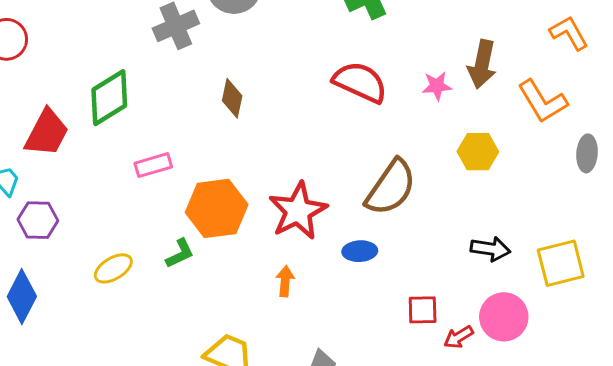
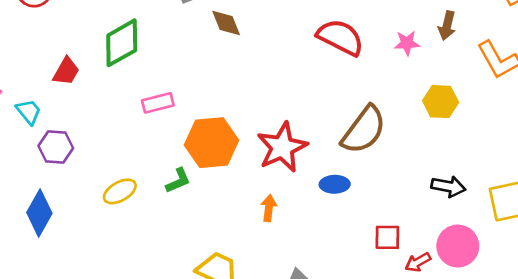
brown arrow: (482, 64) -> (447, 26), size x0.7
brown diamond: (232, 98) -> (226, 23), moved, turned -36
red trapezoid: (47, 133) -> (66, 71), size x0.7

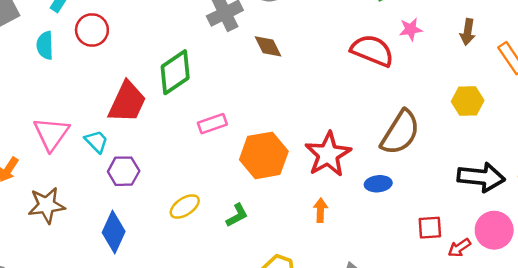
pink star: (407, 43) -> (411, 29), moved
red trapezoid: (66, 71) -> (127, 102), size x1.6
green L-shape: (178, 181) -> (237, 215), moved
black arrow: (448, 186) -> (481, 177), size x1.5

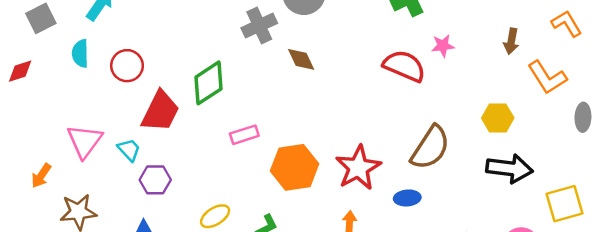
red circle: (92, 30) -> (127, 66), moved
brown arrow: (468, 32) -> (511, 41), moved
black arrow: (481, 177) -> (509, 169), moved

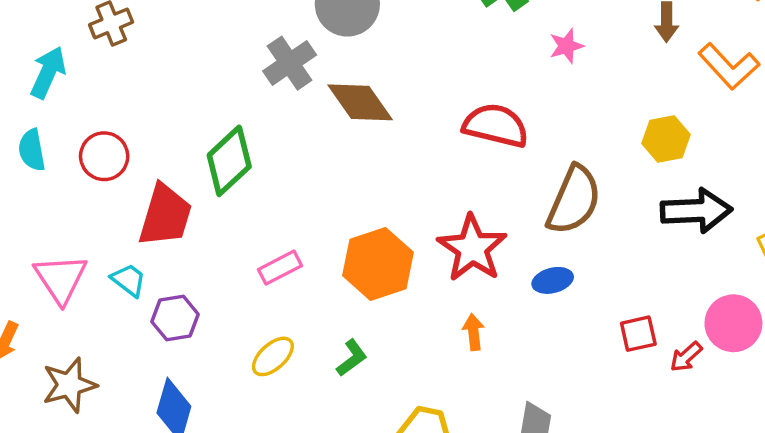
brown diamond: (301, 59) -> (360, 102), size x1.5
red semicircle: (404, 66) -> (496, 125), moved
pink rectangle: (244, 135) -> (280, 268), moved

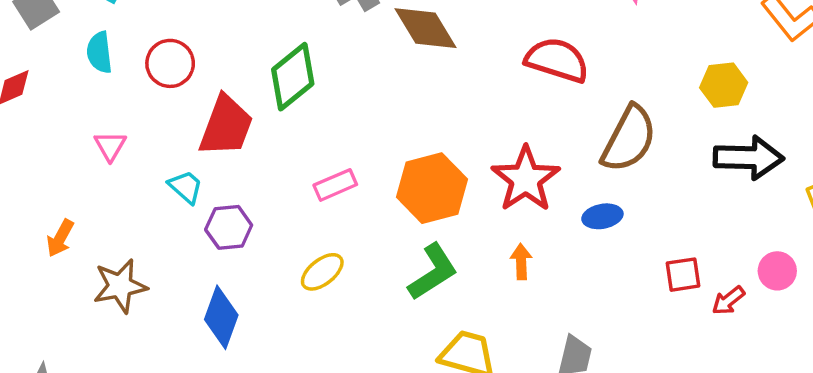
pink triangle: (61, 279) -> (110, 146), moved, size x0.6
pink circle: (733, 323) -> (777, 271), size x0.7
green L-shape: (352, 358) -> (433, 272), moved, size x1.6

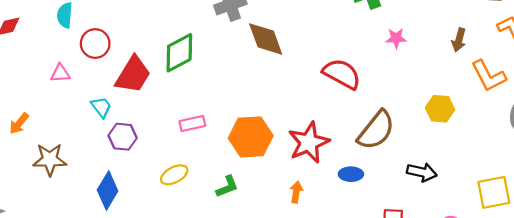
red circle: (170, 63) -> (95, 44), moved
pink triangle: (110, 146) -> (60, 73), turned 45
black arrow: (749, 158) -> (422, 172), moved, size x0.7
green L-shape: (433, 272) -> (227, 187), moved, size x0.7

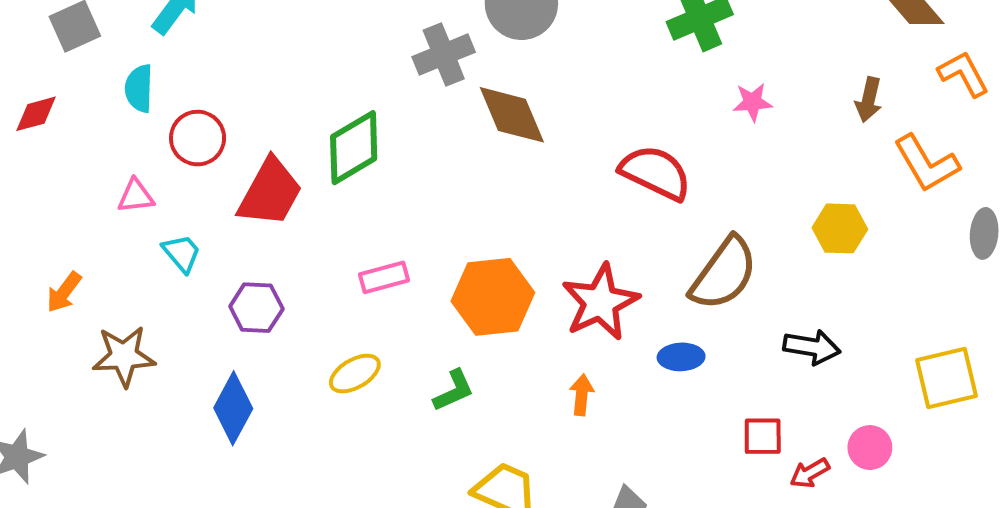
cyan trapezoid: (101, 107) -> (182, 253), moved

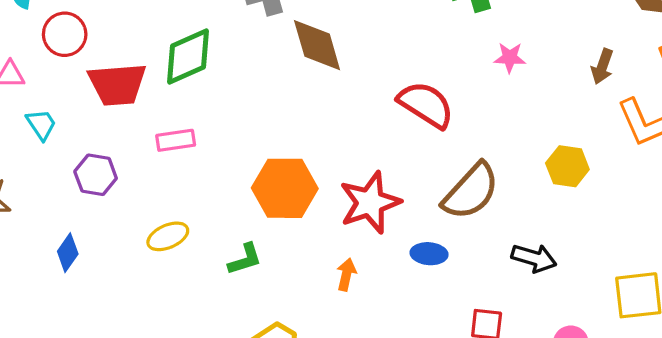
red trapezoid: (270, 192) -> (117, 84), turned 50
pink rectangle: (384, 277) -> (176, 140), moved
blue diamond: (233, 408) -> (68, 253), size x0.7

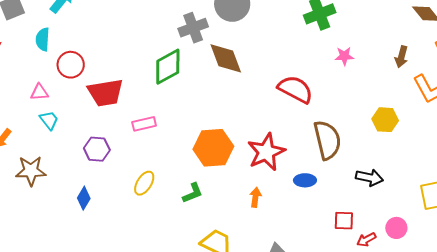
green diamond: (188, 57) -> (168, 67), moved
cyan trapezoid: (41, 124) -> (49, 120), moved
brown semicircle: (471, 191) -> (327, 140), turned -51
yellow ellipse: (168, 236) -> (144, 183), turned -30

